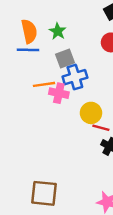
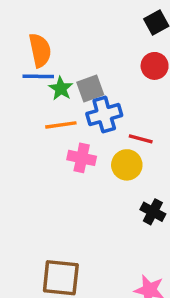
green star: (58, 31) -> (61, 88), moved
pink cross: (59, 93) -> (82, 158), moved
red line: (101, 128) -> (141, 139), moved

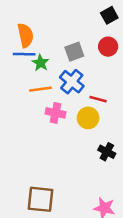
gray square: (90, 88) -> (74, 52), moved
blue cross: (104, 115) -> (72, 82), turned -35

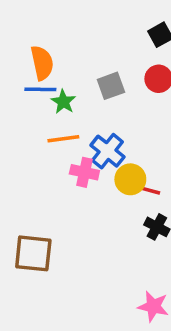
blue cross: (72, 82) -> (107, 151), moved
red line: (98, 99) -> (148, 190), moved
brown square: (40, 199) -> (33, 253), moved

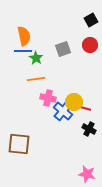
blue cross: (107, 151) -> (63, 111), moved

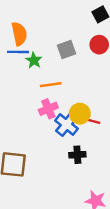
orange line: (36, 79) -> (51, 85), moved
pink cross: (48, 98) -> (48, 109), turned -35
black cross: (89, 129) -> (77, 155), moved, turned -32

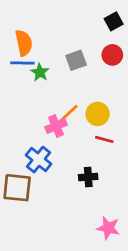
orange line: (51, 85) -> (68, 114), moved, turned -35
yellow circle: (80, 114) -> (98, 114), moved
blue cross: (66, 125) -> (39, 160), moved

